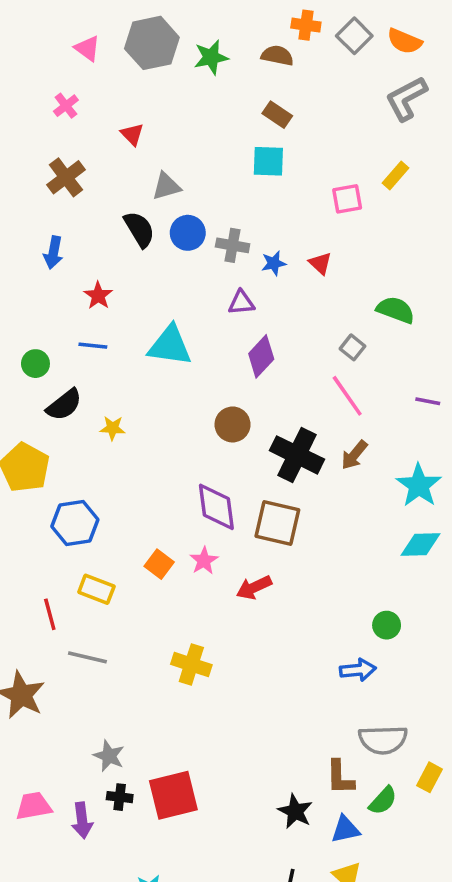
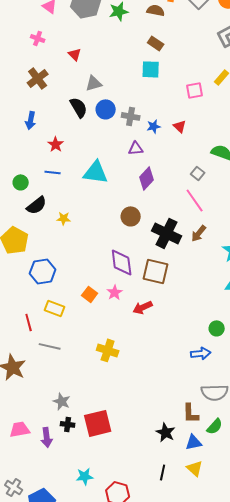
pink cross: (66, 106) -> (38, 38), turned -32

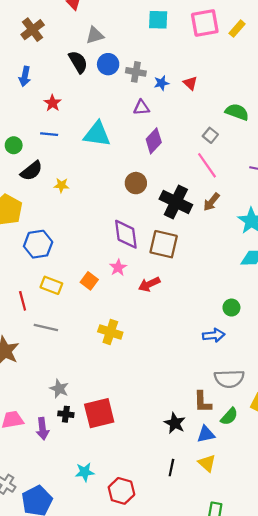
pink square: (195, 90) -> (205, 23), moved, size x1.5
orange square: (90, 294) -> (89, 281), moved

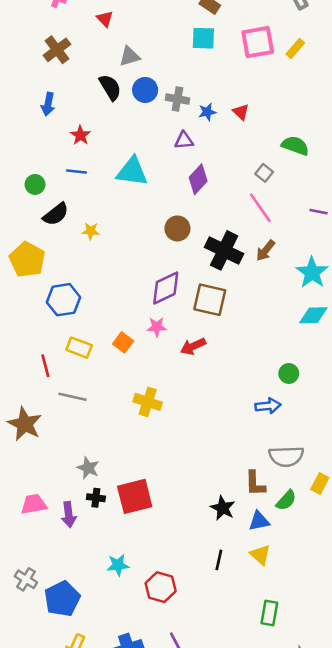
purple diamond: (126, 234) -> (166, 288), turned 72
pink star: (118, 268) -> (157, 327), turned 30

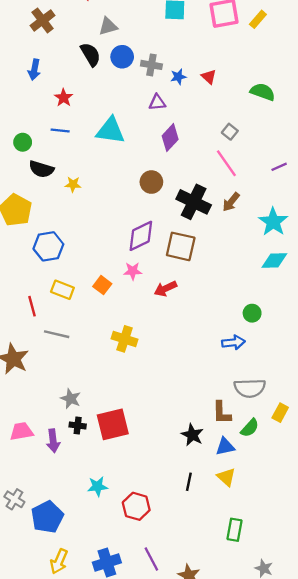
green semicircle: (295, 146) -> (263, 92), moved
purple line: (319, 212) -> (279, 167), turned -35
black semicircle: (56, 214) -> (41, 169), turned 55

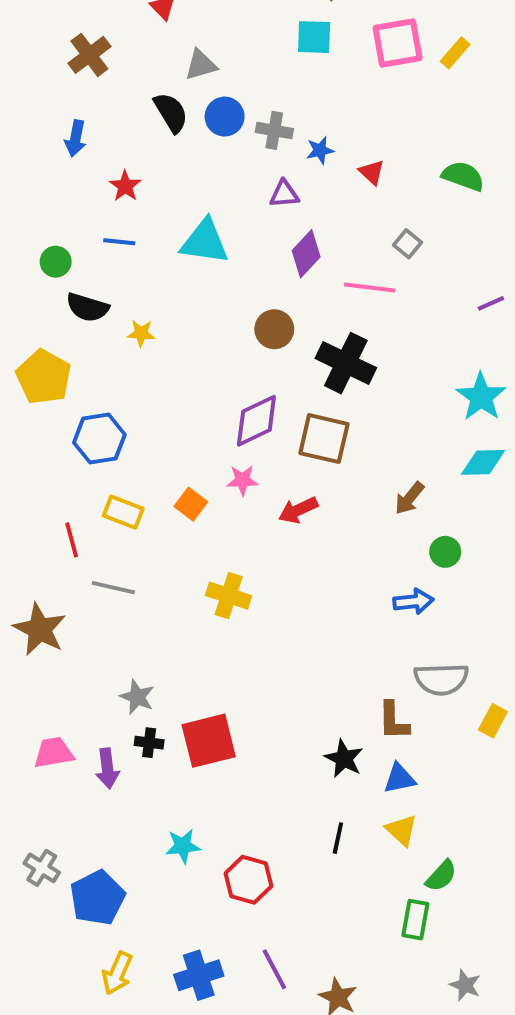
red triangle: (209, 77) -> (372, 172), moved
pink line: (226, 163) -> (370, 287), moved, turned -48
brown arrow: (231, 202) -> (409, 498), moved
green semicircle: (250, 428) -> (441, 876), moved

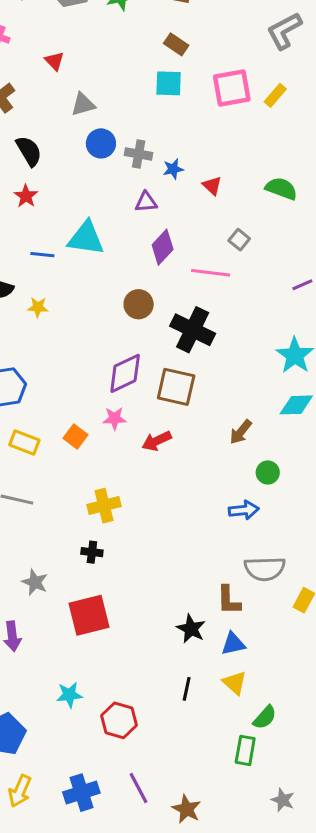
black semicircle: (171, 113) -> (29, 151), moved
blue line: (119, 242) -> (42, 255), moved
yellow cross: (229, 596) -> (104, 506), turned -32
black cross: (149, 743) -> (92, 552), moved

